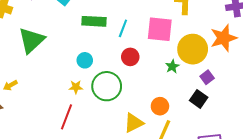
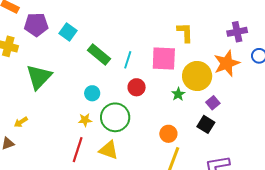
green rectangle: (94, 21) -> (99, 55), turned 40
yellow triangle: (134, 123) -> (109, 150), moved, turned 50

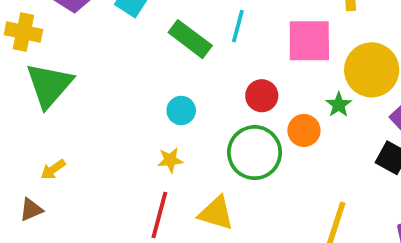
cyan line: (128, 60) -> (238, 26), moved
green triangle: (39, 77) -> (49, 85), moved
green circle: (115, 117) -> (255, 153), moved
orange circle: (168, 134) -> (304, 130), moved

